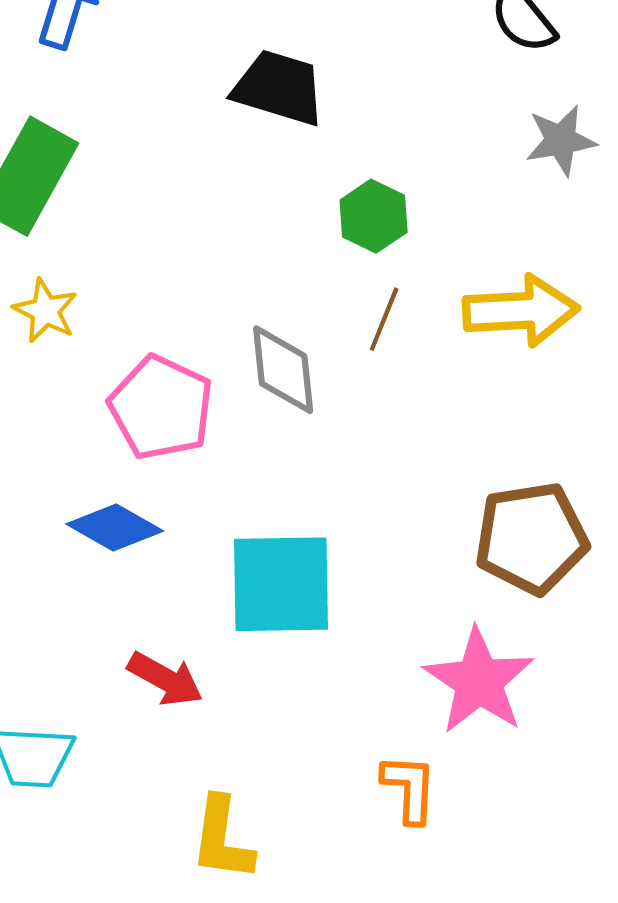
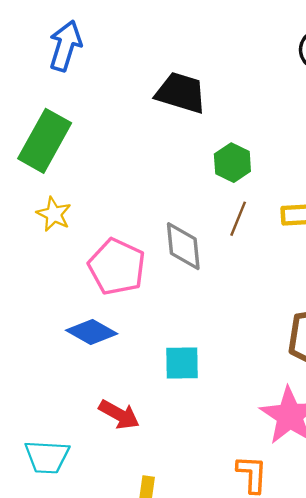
cyan square: (281, 584) -> (182, 363), size x0.6

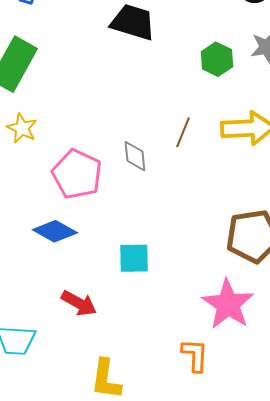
green hexagon: (232, 163) -> (217, 59), moved
gray diamond: (183, 246) -> (135, 156), size x0.7

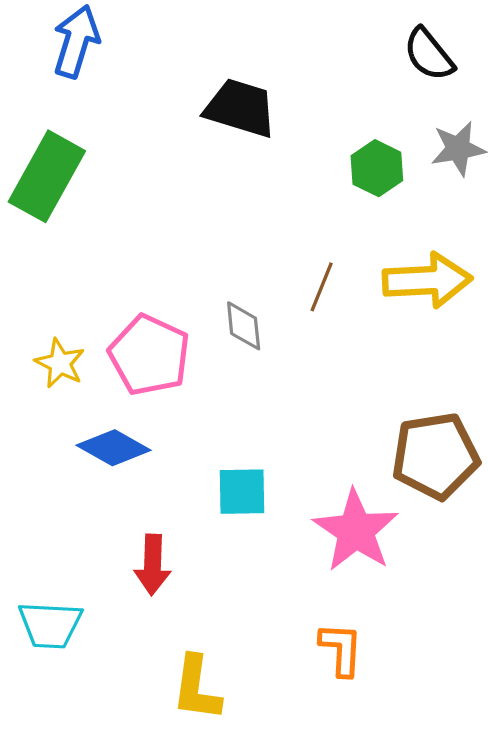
yellow star: (22, 128) -> (60, 363), moved
red arrow: (79, 303) -> (153, 565), turned 63
pink star: (228, 304) -> (356, 531), moved

